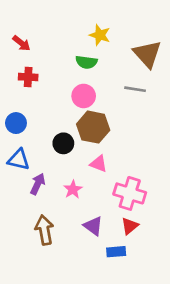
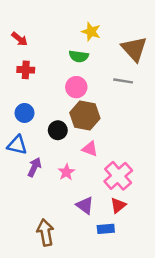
blue circle: (16, 123) -> (25, 113), moved
pink cross: (130, 193) -> (118, 176), turned 32
brown arrow: (44, 230) -> (45, 233), moved

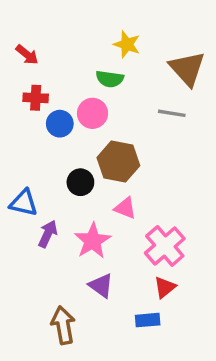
pink circle: (76, 87) -> (92, 113), moved
blue circle: (25, 113) -> (60, 124), moved
pink star: (66, 172) -> (92, 241), size x1.5
purple triangle: (85, 205) -> (101, 286), moved

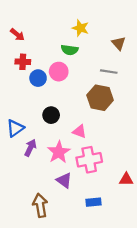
brown triangle: (187, 69) -> (119, 43), size x0.6
brown hexagon: (118, 162) -> (100, 98), moved
blue triangle: (24, 203) -> (15, 128), turned -48
pink cross: (165, 246) -> (89, 160), moved, turned 30
red triangle: (165, 287) -> (126, 179), moved, turned 40

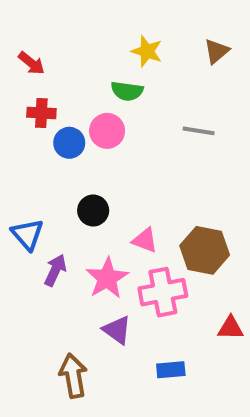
brown triangle: (119, 43) -> (217, 51), moved, turned 32
brown hexagon: (100, 98) -> (205, 250), moved
blue triangle: (15, 128) -> (27, 234), turned -36

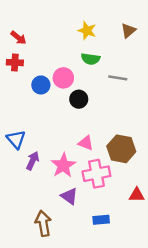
green semicircle: (127, 91) -> (91, 59), moved
red cross: (41, 113) -> (15, 63), moved
black circle: (93, 210) -> (79, 99), moved

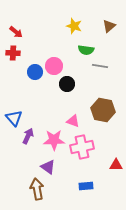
green semicircle: (91, 59) -> (86, 50), moved
brown hexagon: (121, 149) -> (103, 110), moved
pink star: (63, 165) -> (54, 140), turned 30
purple triangle: (69, 196) -> (48, 167), moved

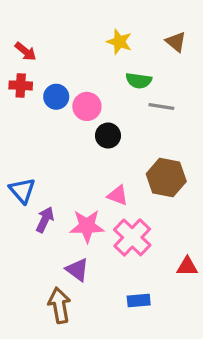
brown triangle: (109, 26) -> (176, 42), turned -40
blue circle: (35, 72) -> (56, 97), moved
pink cross: (82, 147) -> (132, 237), turned -35

